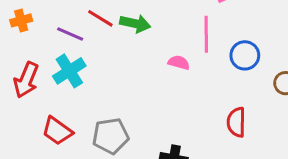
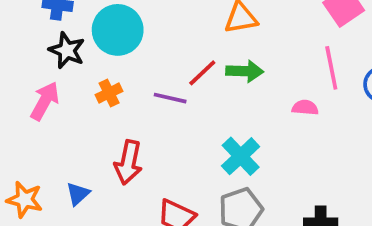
red line: (100, 18) -> (202, 73), turned -64
cyan cross: (69, 71) -> (241, 156), moved

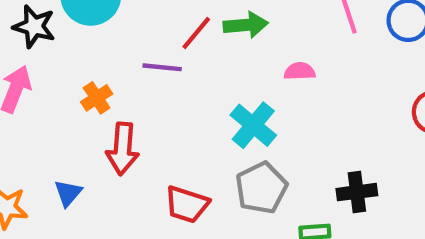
orange cross: (109, 93) -> (97, 98), moved
pink semicircle: (305, 108) -> (300, 71), moved

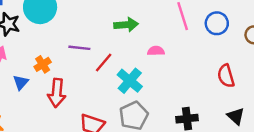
red line: (196, 33) -> (104, 63), moved
blue triangle: (68, 193) -> (21, 82), moved

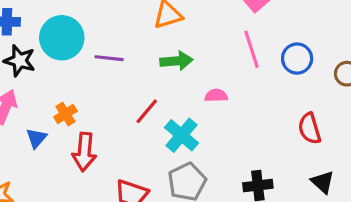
purple line: (79, 48) -> (109, 58), moved

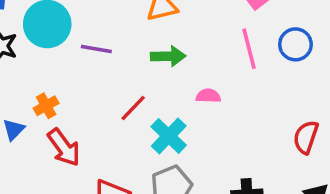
blue circle: (297, 59) -> (295, 44), moved
red semicircle: (310, 128) -> (306, 137), turned 32
red arrow: (84, 152) -> (64, 147), turned -45

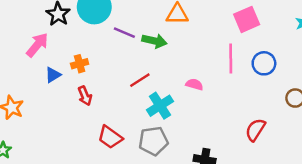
green arrow: (168, 56) -> (154, 41), moved
red arrow: (64, 147) -> (85, 96), size x0.7

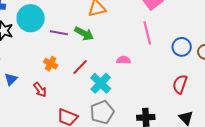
green arrow: (154, 41) -> (84, 34), turned 30
blue circle: (264, 63) -> (182, 47), moved
orange cross: (80, 64) -> (51, 64), moved, turned -32

